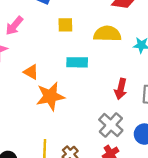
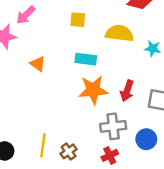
orange star: (50, 96) -> (93, 90), moved
gray cross: (111, 125) -> (113, 126), turned 35

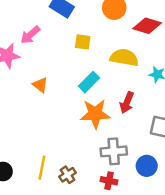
cyan rectangle: (86, 59) -> (89, 82), turned -55
red arrow: (127, 91) -> (127, 103), moved
red cross: (110, 155) -> (109, 181), turned 35

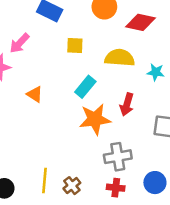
blue circle: (147, 166) -> (155, 183), moved

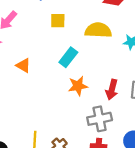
red arrow: (127, 105) -> (112, 90), moved
orange star: (95, 119) -> (78, 86), size x0.7

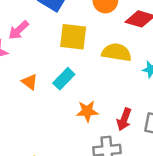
yellow square: (58, 21) -> (73, 37), size x1.6
cyan rectangle: (68, 57) -> (64, 79), moved

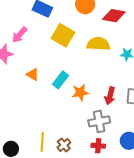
yellow square: (73, 37) -> (63, 35), turned 30
cyan rectangle: (64, 79) -> (61, 80), moved

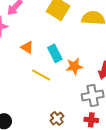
cyan rectangle: (61, 80) -> (55, 53), turned -66
yellow line: (42, 142) -> (41, 75), moved, turned -66

